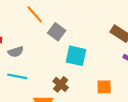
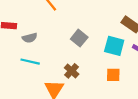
gray square: (57, 32) -> (79, 38), moved
cyan square: (76, 56) -> (114, 46), moved

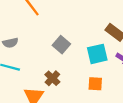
cyan square: (114, 46) -> (97, 54), turned -30

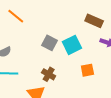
cyan square: (97, 54) -> (72, 45), moved

